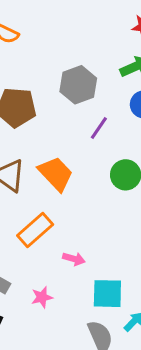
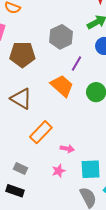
orange trapezoid: (56, 174) -> (62, 86), moved
pink star: (42, 297) -> (59, 171), moved

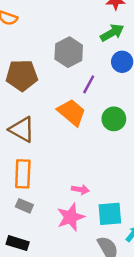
orange rectangle: (41, 132) -> (23, 174), moved, turned -40
gray rectangle: (21, 169) -> (24, 206), moved
pink star: (59, 171) -> (71, 217), size x1.6

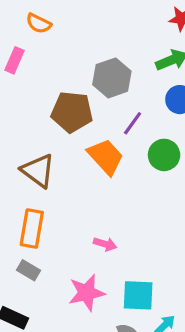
brown pentagon: (22, 75) -> (72, 112), moved
green circle: (114, 119) -> (164, 155), moved
pink arrow: (80, 190) -> (105, 244), moved

